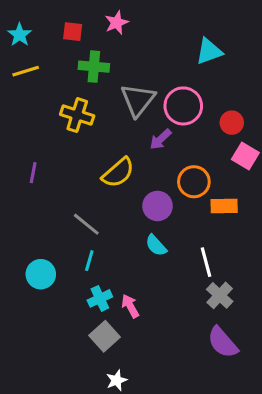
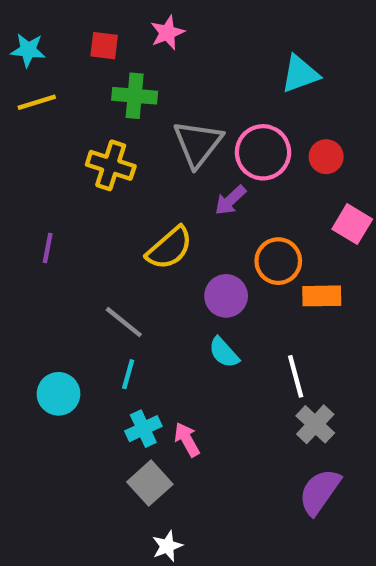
cyan star: (20, 35) -> (28, 50), turned -30
red circle: (232, 123) -> (326, 157), moved
purple semicircle: (223, 342) -> (320, 492), turned 76

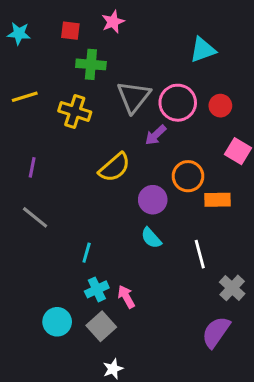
yellow line: (37, 102) -> (25, 97), moved
gray line: (124, 322) -> (35, 217), moved
cyan circle: (58, 394) -> (57, 322), moved
gray cross: (315, 424) -> (232, 288), moved

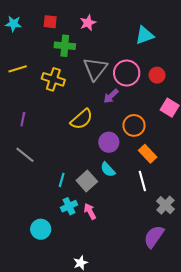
pink star: (113, 22) -> (88, 23), moved
orange rectangle: (217, 200) -> (148, 154), moved, turned 48
gray square: (101, 326) -> (87, 181), moved

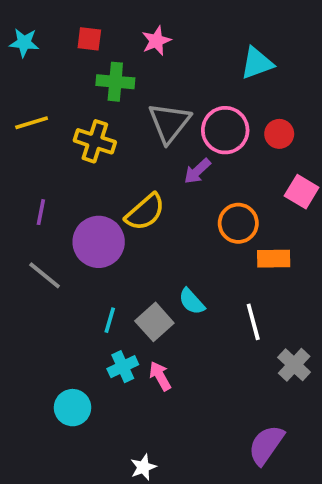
purple circle: (109, 142) -> (99, 242), moved, size x1.4
orange rectangle: (148, 154) -> (274, 259), moved, turned -48
purple semicircle: (154, 237) -> (266, 445), moved

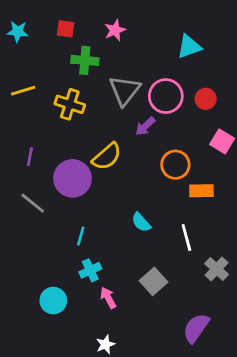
gray square: (154, 322) -> (153, 281), moved
pink arrow: (160, 376) -> (108, 298), moved

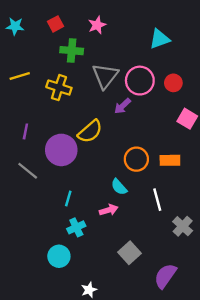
red square: (66, 29) -> (55, 24), turned -35
orange circle: (175, 165) -> (136, 159), moved
gray square: (153, 281) -> (129, 253), moved
pink arrow: (108, 298) -> (109, 210), moved, turned 102
cyan circle: (53, 301) -> (59, 256), moved

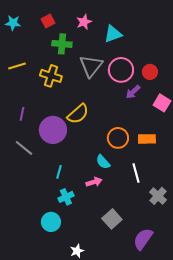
cyan triangle: (160, 39) -> (113, 34), moved
purple arrow: (123, 106) -> (133, 92), moved

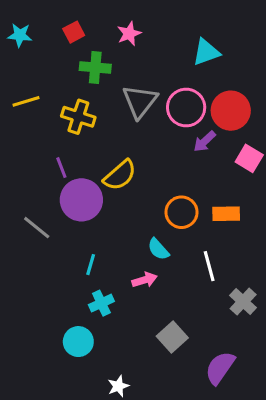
cyan triangle: (113, 34) -> (206, 52), moved
red circle: (150, 72) -> (231, 111), size x1.6
purple line: (22, 114) -> (61, 168), moved, turned -32

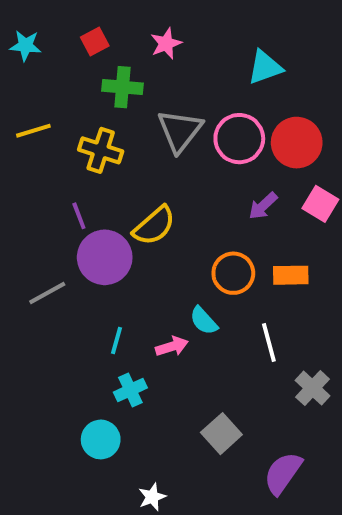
purple arrow: (205, 141) -> (263, 206), moved
gray line: (37, 228) -> (47, 293), turned -68
pink arrow: (145, 280) -> (172, 346), moved

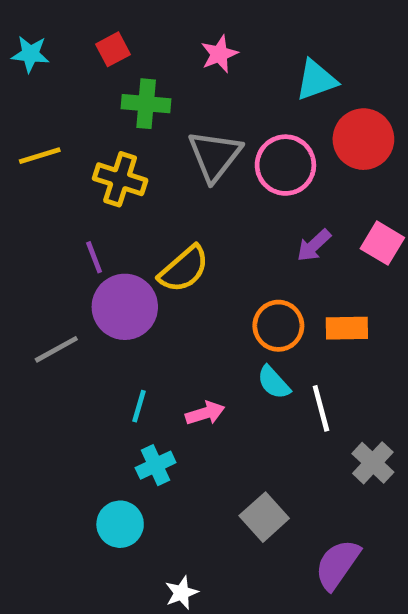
pink star: (166, 44) -> (219, 54), moved
red circle: (297, 143) -> (363, 139), moved
cyan semicircle: (204, 321) -> (274, 382), moved

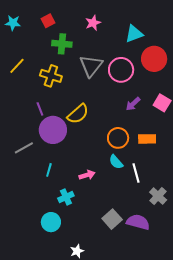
yellow line: (40, 156) -> (17, 66), turned -30
cyan line: (139, 406) -> (49, 170), moved
purple semicircle: (337, 564) -> (138, 222), moved, turned 70

